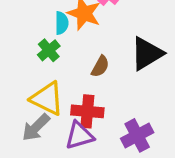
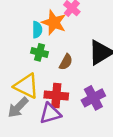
green cross: (49, 50) -> (40, 52), moved, turned -35
purple cross: (137, 135) -> (93, 98), moved

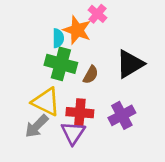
green cross: (40, 52) -> (61, 64), size x1.6
purple triangle: (50, 113) -> (73, 133), turned -40

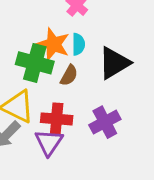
orange star: (77, 30) -> (53, 44), moved
cyan semicircle: (58, 38) -> (78, 44), moved

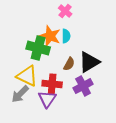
black triangle: (114, 63) -> (89, 62), moved
brown semicircle: (69, 75) -> (69, 64), moved

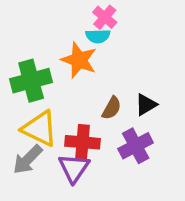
cyan semicircle: (66, 36) -> (98, 36), moved, turned 88
green cross: (38, 48) -> (31, 81), moved, turned -30
black triangle: (89, 62) -> (146, 105), size x0.6

